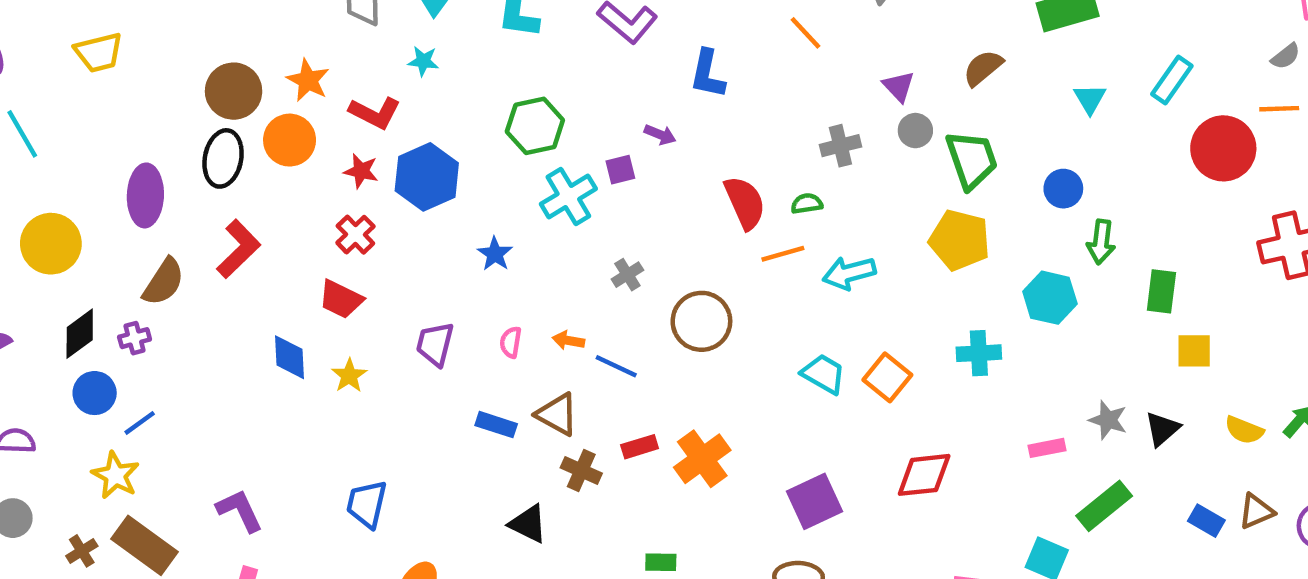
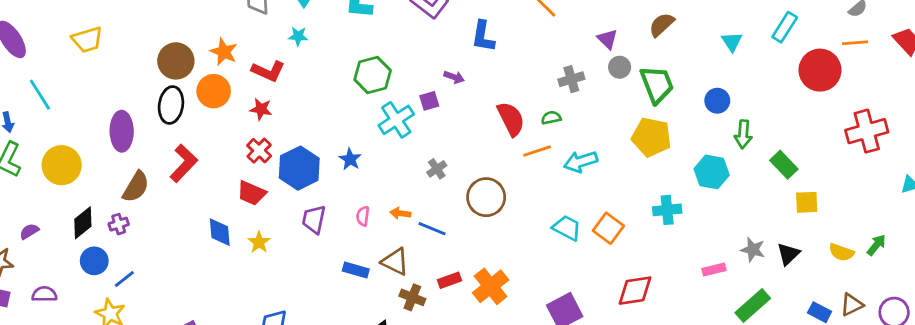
blue hexagon: (427, 177) -> (299, 168), moved
green rectangle: (1161, 291) -> (784, 165), turned -48

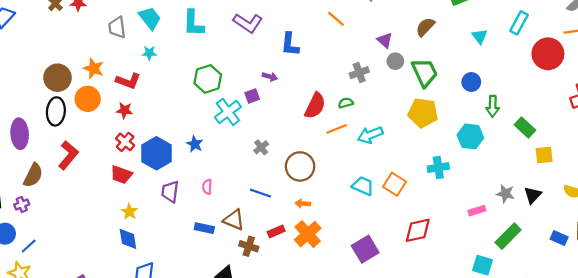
red semicircle: (511, 119) -> (315, 106), turned 56
orange arrow: (400, 213) -> (303, 204), moved
blue diamond: (220, 232) -> (128, 239), moved

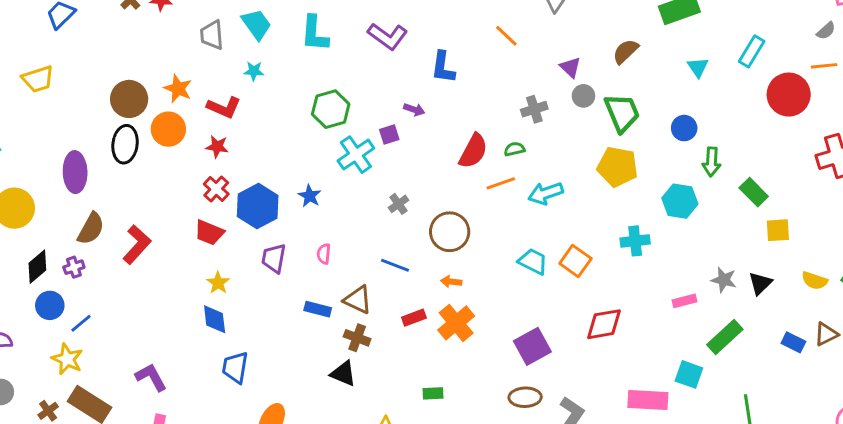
red L-shape: (68, 155) -> (137, 244), moved
brown cross: (249, 246) -> (357, 338), moved

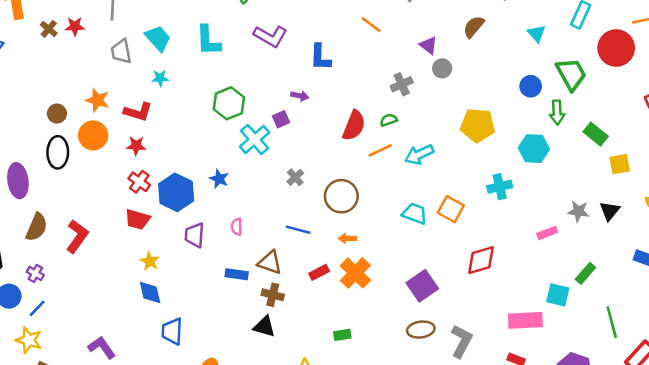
brown circle: (129, 99) -> (57, 114), size x0.6
green trapezoid: (622, 113) -> (571, 74), moved
purple cross: (74, 267) -> (35, 273), moved, turned -35
green rectangle: (725, 337) -> (585, 273), moved, size x0.7

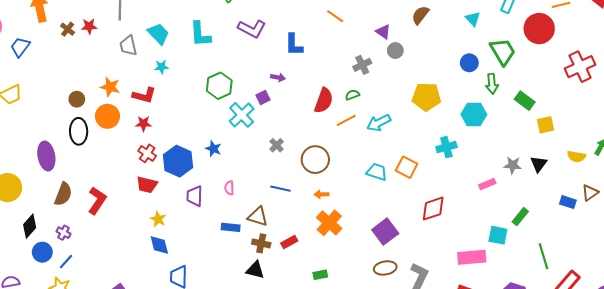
red rectangle: (319, 272) -> (289, 242), moved

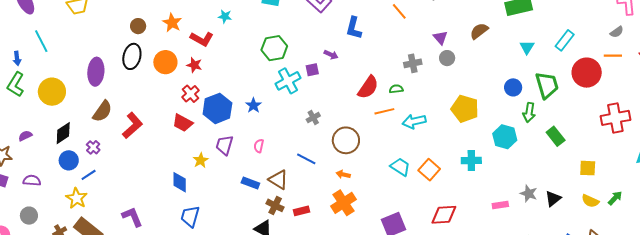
orange circle: (107, 116) -> (165, 62), moved
yellow square: (546, 125) -> (588, 168), moved
yellow star: (158, 219) -> (201, 160), moved

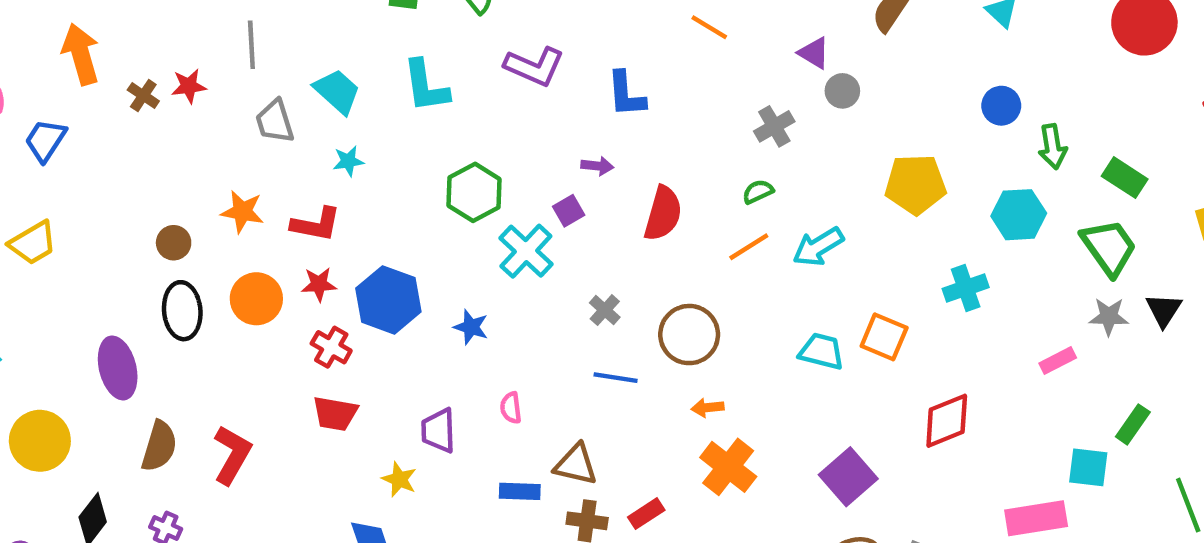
green trapezoid: (547, 85) -> (1109, 247), moved
red semicircle: (368, 87) -> (663, 214), moved
blue hexagon: (217, 108) -> (388, 300), moved
blue line: (306, 159) -> (616, 378), moved

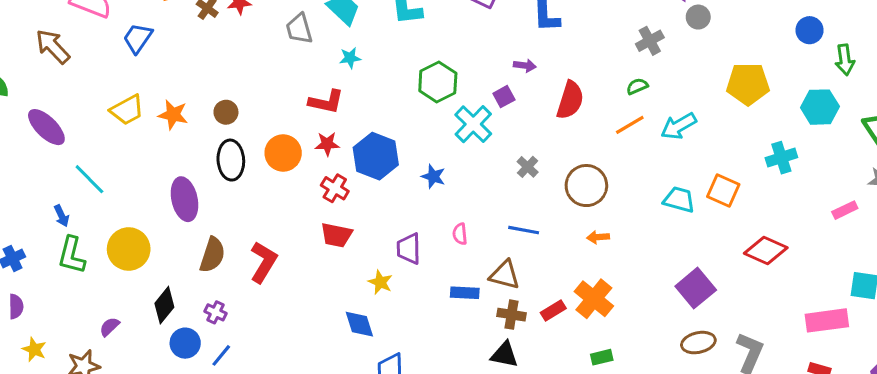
orange star: (242, 212) -> (173, 115), moved
blue line: (616, 378) -> (524, 230), moved
red diamond: (947, 421) -> (766, 250), turned 45
orange cross: (728, 467) -> (594, 299), moved

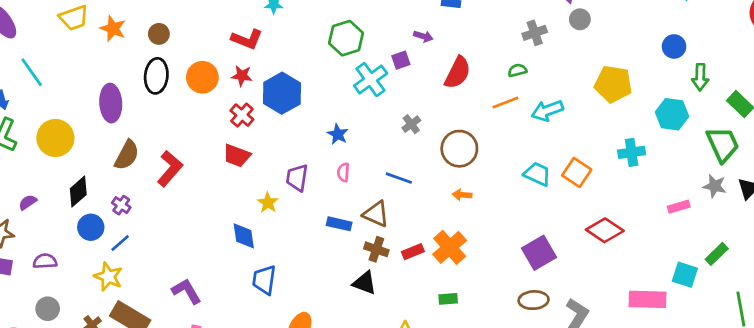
blue star: (433, 176) -> (338, 134), moved

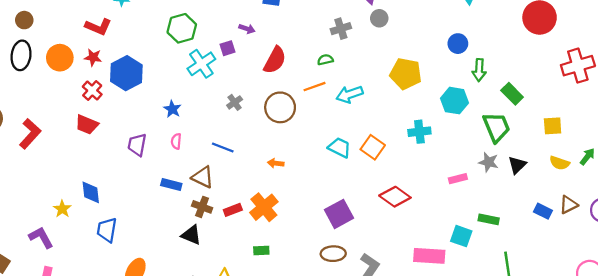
brown circle: (459, 149) -> (280, 107), moved
yellow star: (268, 203) -> (62, 209), moved
green rectangle: (717, 254) -> (489, 219), turned 54

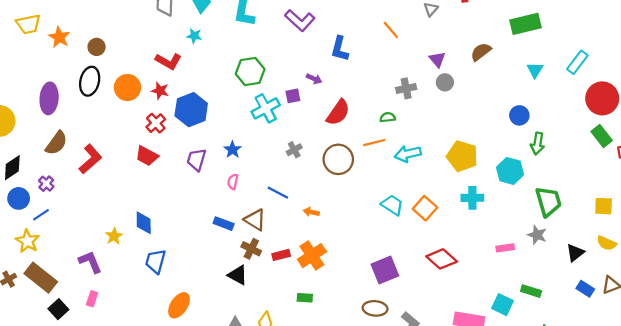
yellow pentagon: (406, 74) -> (462, 156), moved
green rectangle: (512, 94) -> (602, 136), moved
purple trapezoid: (137, 145) -> (197, 160), moved
orange arrow: (276, 163) -> (311, 212), moved
black triangle: (517, 165) -> (575, 253), moved

